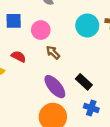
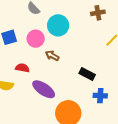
cyan circle: (87, 25) -> (58, 25), moved
purple ellipse: (55, 87) -> (44, 89), moved

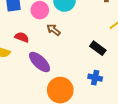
black rectangle: (87, 74) -> (98, 48), moved

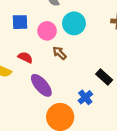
blue cross: (95, 78) -> (85, 97), moved, turned 32

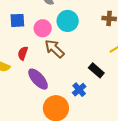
brown arrow: (59, 53) -> (54, 49), size x1.5
red semicircle: (25, 57) -> (23, 53), turned -96

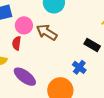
pink circle: (43, 28) -> (24, 25), moved
purple ellipse: (38, 79) -> (25, 77), moved

